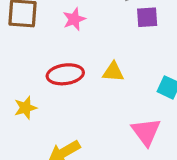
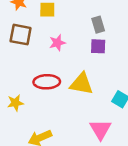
purple square: (147, 17) -> (98, 46), moved
yellow triangle: (113, 72) -> (81, 84), size x1.5

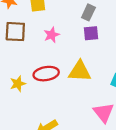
gray rectangle: (98, 25) -> (88, 12), turned 49
yellow star: (15, 103) -> (18, 84), moved

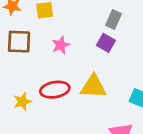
gray rectangle: (88, 12) -> (113, 20), moved
purple square: (91, 33) -> (106, 43), turned 35

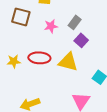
gray rectangle: (113, 20) -> (75, 22), moved
purple square: (106, 43) -> (81, 40), moved

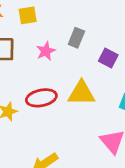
purple square: (81, 40) -> (108, 58), moved

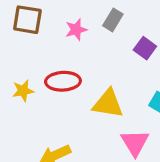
yellow triangle: (81, 93) -> (108, 104), moved

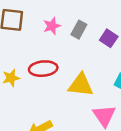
gray rectangle: (113, 20) -> (79, 30), moved

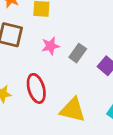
red ellipse: (43, 69) -> (36, 88), turned 72

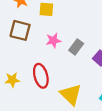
yellow triangle: (73, 110) -> (71, 94), turned 30

